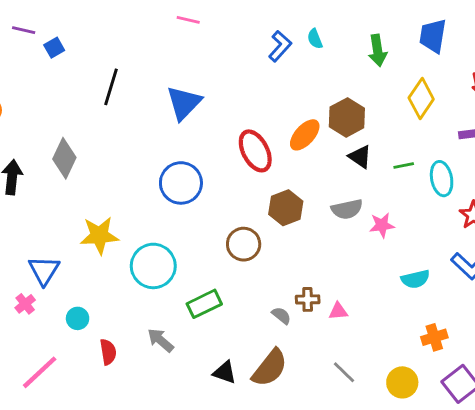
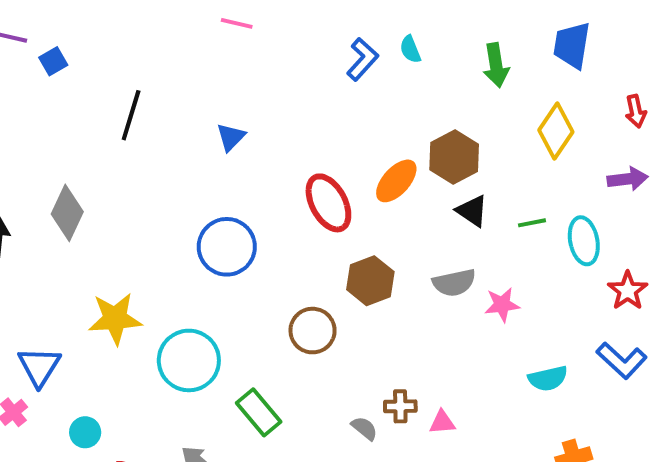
blue triangle: (184, 103) -> (231, 137), size x0.6
green rectangle: (204, 304) -> (259, 412), turned 76

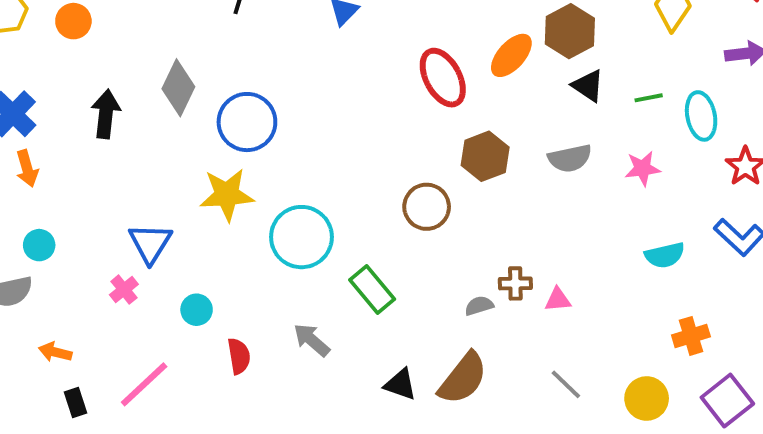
blue circle: (227, 247) -> (247, 122), moved
pink star: (502, 305) -> (643, 168), moved
gray semicircle: (364, 428) -> (479, 306), turned -56

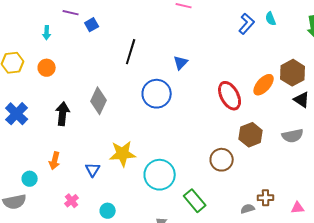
blue circle: (247, 122) -> (157, 94), moved
orange arrow: (27, 168) -> (55, 161), moved, turned 30
blue triangle: (150, 243) -> (93, 170), moved, size x0.7
pink triangle: (558, 300) -> (298, 208), moved

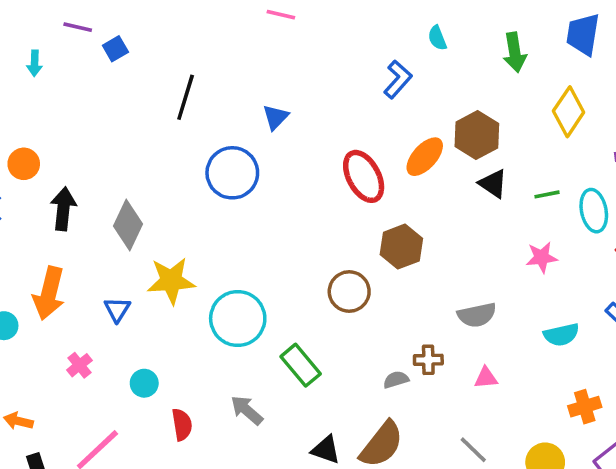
blue L-shape: (247, 24) -> (398, 79), moved
orange circle: (47, 68) -> (24, 164), moved
gray diamond: (99, 101) -> (128, 225), moved
gray semicircle: (293, 136) -> (477, 315), moved
orange arrow: (55, 161) -> (49, 293), size x1.6

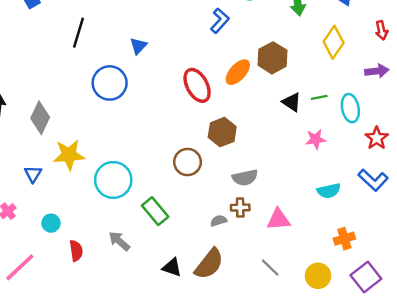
black triangle: (493, 184) -> (292, 102), moved
gray semicircle: (477, 315) -> (245, 178), moved
pink triangle: (486, 378) -> (278, 219), size x1.5

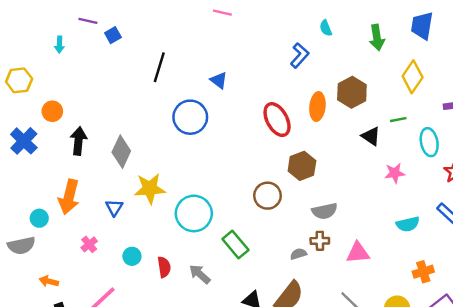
blue triangle: (138, 46) -> (219, 80), turned -36
orange ellipse: (238, 72) -> (317, 106), turned -36
green line: (319, 97) -> (398, 120), moved
red semicircle: (76, 251) -> (164, 267), moved

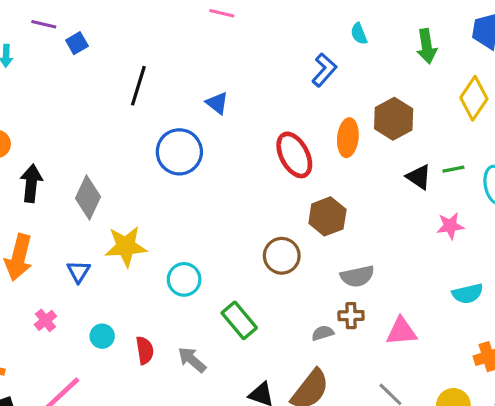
green line: (398, 120) -> (453, 169), moved
cyan circle: (194, 213) -> (184, 279), size x0.7

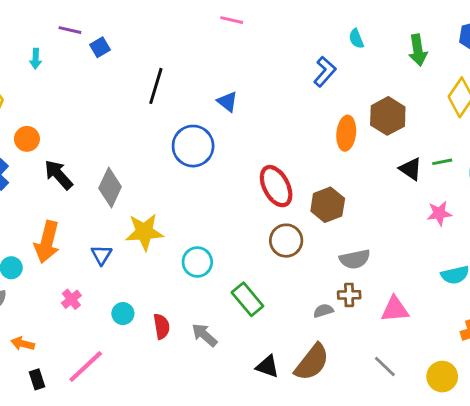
red ellipse: (294, 155) -> (276, 186), moved
black arrow: (31, 183) -> (58, 175), turned -48

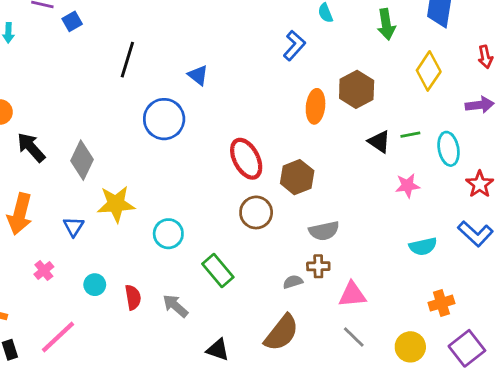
pink triangle: (395, 309) -> (352, 295), moved
black triangle: (267, 367) -> (218, 350), moved

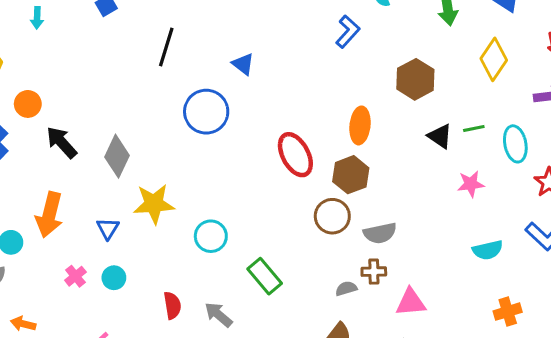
orange ellipse: (316, 106) -> (360, 125), moved
brown circle: (256, 212) -> (332, 216), moved
cyan circle: (95, 285) -> (114, 278), moved

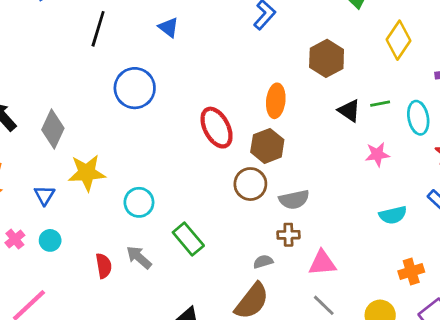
blue triangle: (243, 64) -> (169, 27), moved
gray semicircle: (346, 288) -> (263, 262), moved
gray arrow: (219, 315) -> (139, 257), moved

